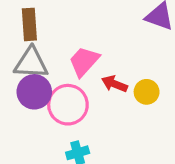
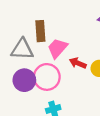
brown rectangle: (29, 24) -> (40, 31), moved
purple circle: (34, 92) -> (24, 80), moved

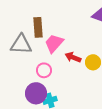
pink circle: (47, 77) -> (44, 70), size x0.6
purple circle: (24, 80) -> (36, 93), moved

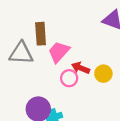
pink circle: (44, 70) -> (69, 78), moved

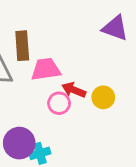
pink trapezoid: (59, 52) -> (46, 69), turned 40

